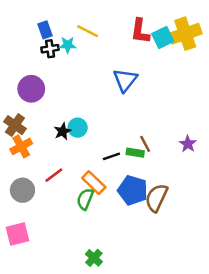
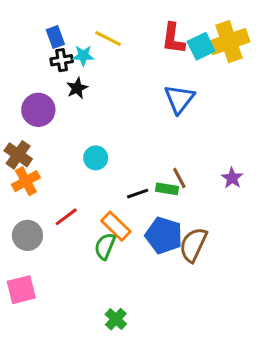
blue triangle: (125, 80) -> (179, 99), moved
black star: (63, 131) -> (77, 88), moved

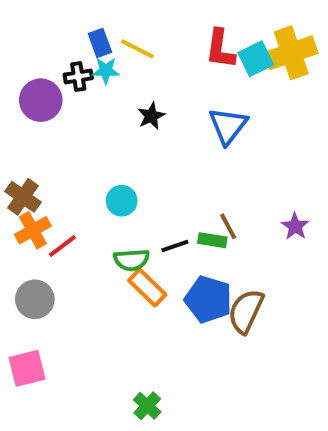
blue rectangle: (55, 37) -> (100, 43), moved
black star: (77, 88) -> (151, 116), moved
purple circle: (38, 110) -> (41, 100), moved
red line: (66, 217) -> (62, 246), moved
green semicircle: (105, 246) -> (131, 260), moved, turned -116

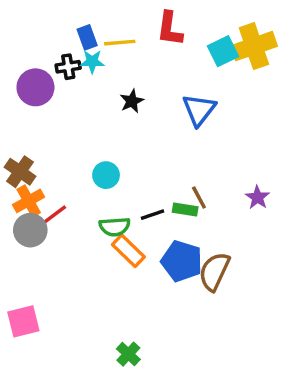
yellow line: (137, 49) -> (120, 43), turned -32
red L-shape: (220, 49) -> (170, 29), moved
gray circle: (35, 299) -> (30, 230), moved

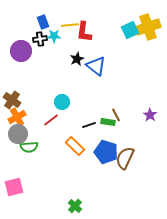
red L-shape: (170, 29) -> (84, 32), moved
blue rectangle: (87, 37) -> (43, 22), moved
blue triangle: (199, 110) -> (96, 66), moved, turned -30
red line: (54, 215) -> (51, 120), moved
green semicircle: (115, 227) -> (29, 147), moved

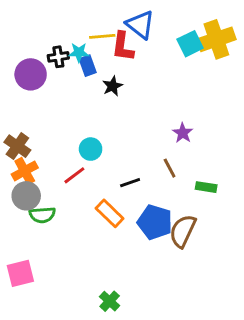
blue rectangle: (43, 22) -> (88, 66), moved
blue triangle: (96, 66) -> (140, 25), moved
purple star: (150, 115) -> (183, 133), moved
green rectangle: (108, 122) -> (206, 187), moved

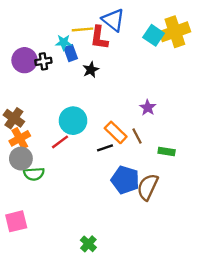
cyan square: (190, 44) -> (154, 35), turned -30
black cross: (58, 57) -> (43, 61), moved
cyan circle: (91, 149) -> (73, 121), size x1.5
orange rectangle: (110, 213) -> (116, 132), moved

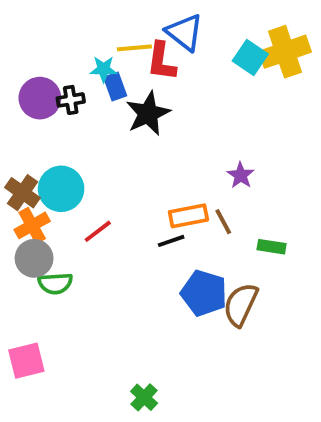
black star: (91, 70) -> (148, 113), size x1.6
cyan circle: (73, 121) -> (61, 189), moved
orange rectangle: (116, 132) -> (188, 216), turned -55

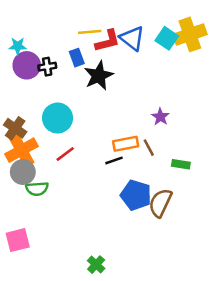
blue triangle: (185, 32) -> (132, 38), moved
red L-shape: (161, 61) -> (108, 41), turned -112
cyan star: (104, 69) -> (18, 46), moved
cyan circle: (61, 189) -> (58, 118), moved
orange cross: (32, 225) -> (22, 150), size x1.4

